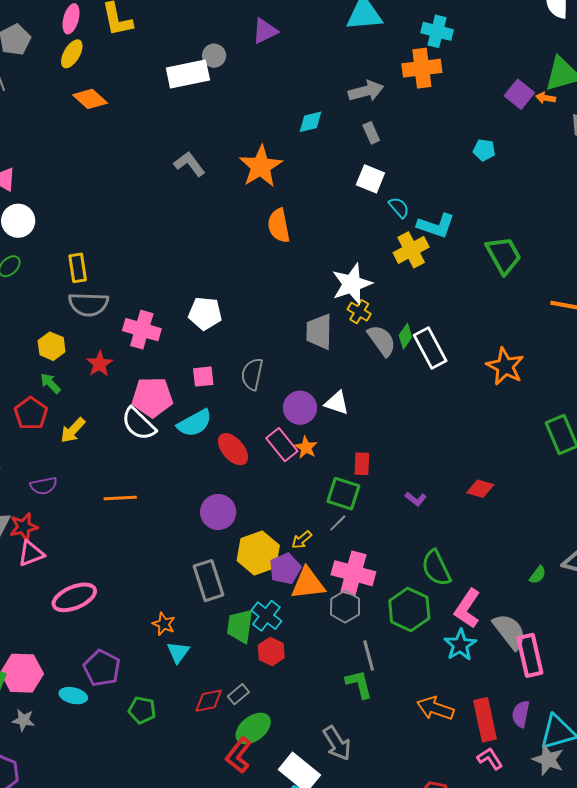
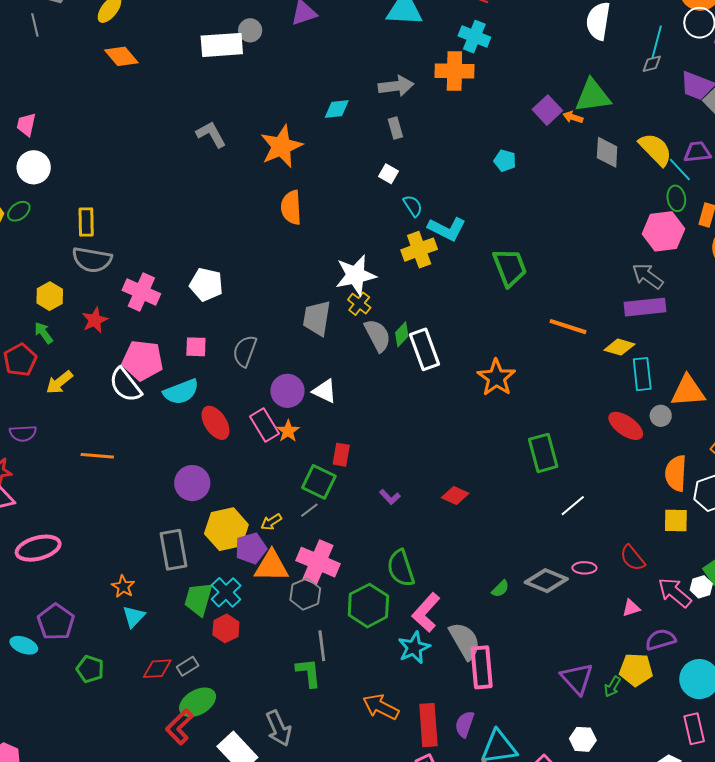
white square: (370, 179) -> (388, 174), size x0.7

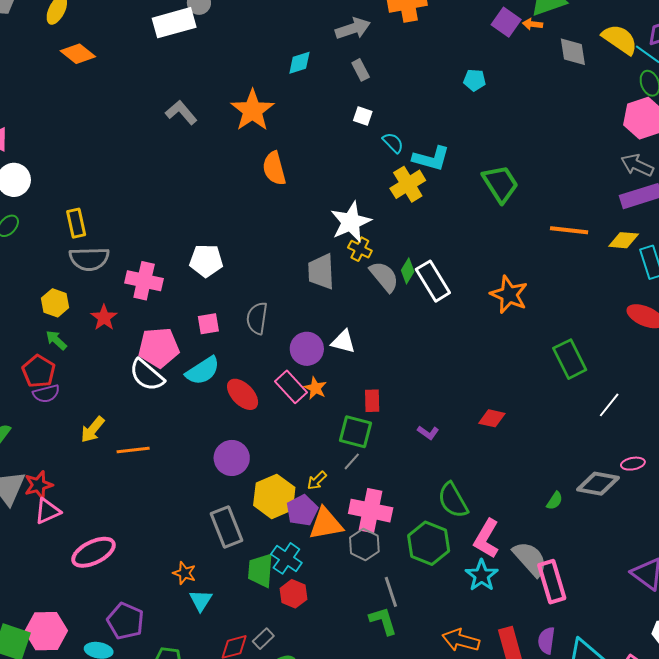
yellow arrow: (59, 382) -> (93, 430), moved
purple semicircle: (23, 433) -> (46, 394), moved

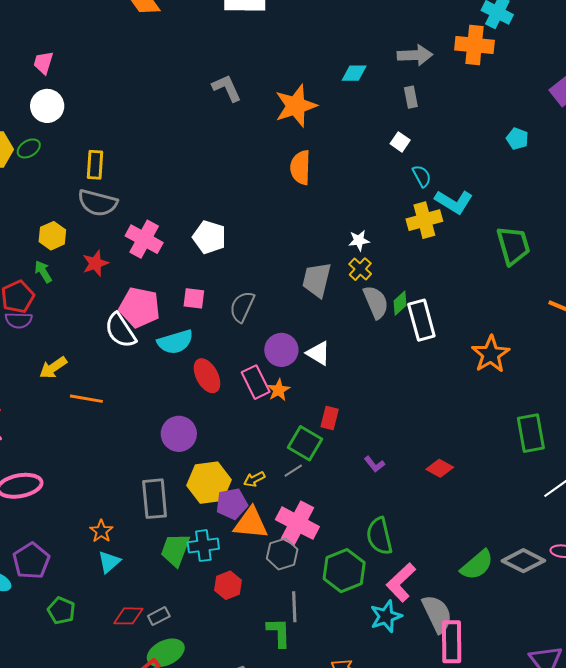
white star: (351, 222) -> (359, 240), size x0.5
green semicircle: (555, 501) -> (477, 565), size x1.8
cyan cross: (286, 558) -> (203, 546), turned 32
red hexagon: (293, 594) -> (228, 585), moved

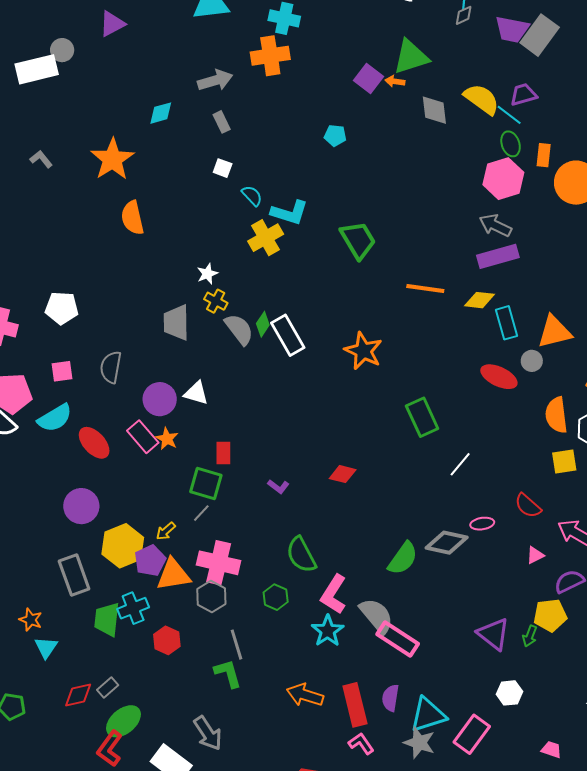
gray L-shape: (227, 88) -> (41, 159), size x0.7
green hexagon: (344, 571) -> (276, 597), size x0.6
pink rectangle: (452, 642) -> (398, 639), turned -42

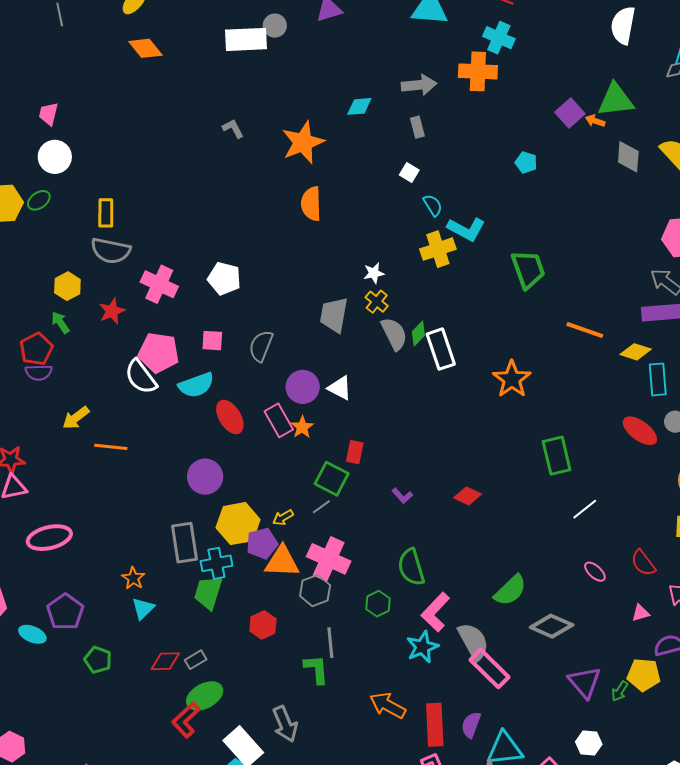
pink ellipse: (482, 524) -> (595, 572), turned 40
gray diamond: (447, 543) -> (552, 626), moved
cyan cross: (133, 608) -> (216, 563), moved

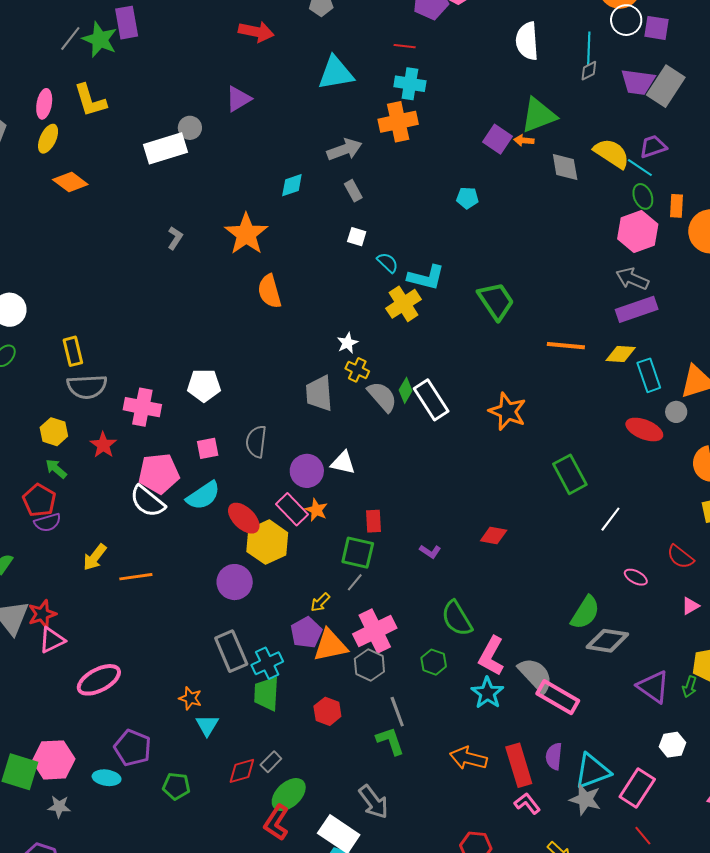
gray L-shape: (233, 129) -> (175, 238), turned 75
yellow hexagon: (238, 524) -> (267, 542), moved
pink cross: (329, 559) -> (375, 631), turned -36
green semicircle: (510, 590) -> (585, 613), moved

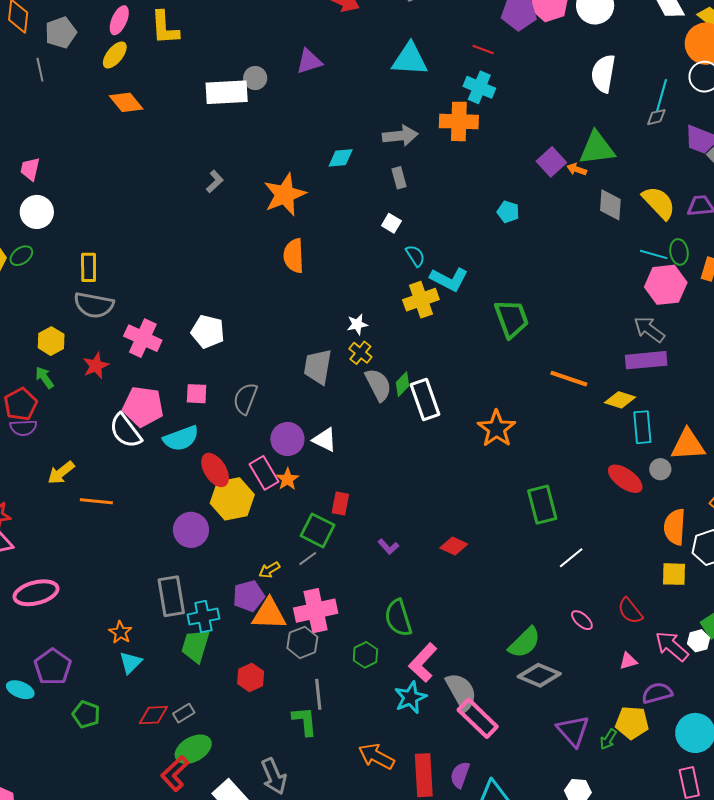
cyan line: (640, 168) -> (654, 254), moved, turned -32

